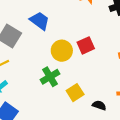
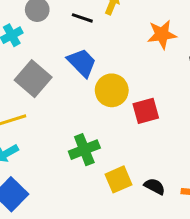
yellow circle: (62, 51) -> (112, 90), moved
black semicircle: (99, 105) -> (155, 186), moved

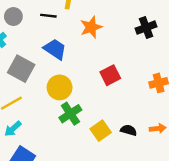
orange star: (162, 34) -> (91, 27), moved
yellow circle: (112, 90) -> (60, 87), moved

